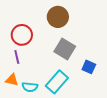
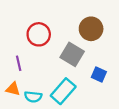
brown circle: (58, 17) -> (91, 29), moved
red circle: (22, 35) -> (39, 34), moved

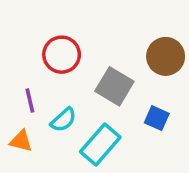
brown circle: (91, 29) -> (166, 56), moved
cyan semicircle: (33, 97) -> (63, 120), moved, turned -48

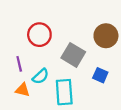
orange triangle: (21, 141) -> (23, 90), moved
cyan rectangle: (100, 145) -> (64, 92), turned -45

